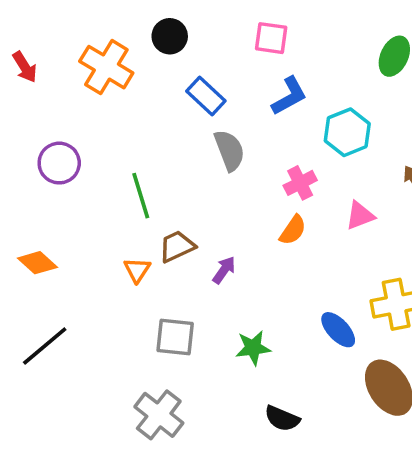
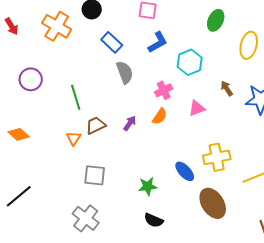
purple arrow: (224, 270) -> (130, 123), moved
black line: (45, 346) -> (19, 196), moved
green star: (253, 348) -> (148, 186), moved

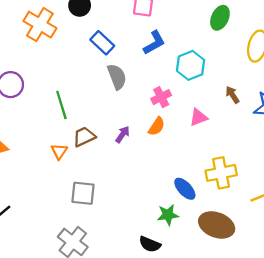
green star: (148, 186) -> (168, 215), moved
brown ellipse: (213, 203) -> (217, 225), turned -36

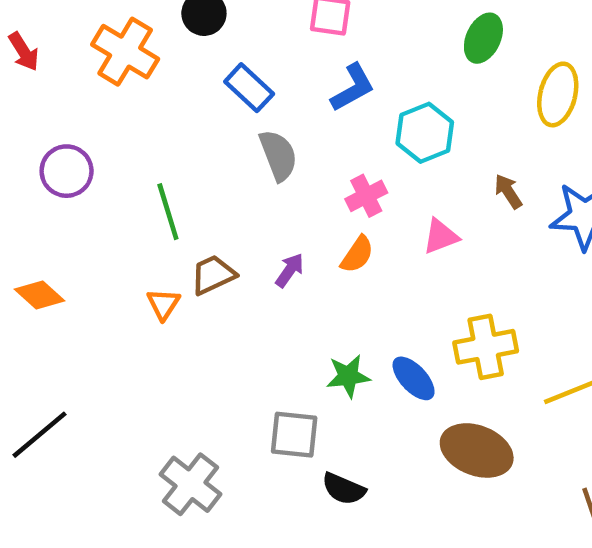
gray square: (83, 193) -> (294, 435), moved
green star: (168, 215) -> (348, 376), moved

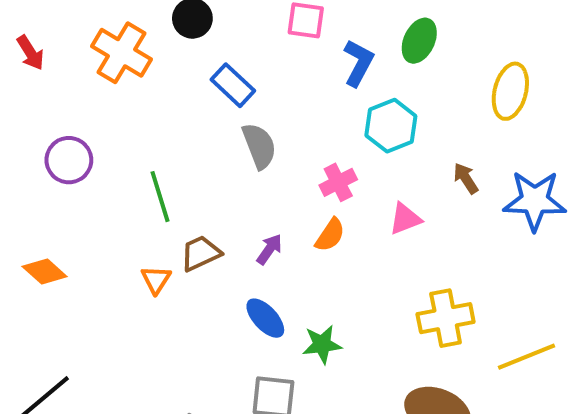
green ellipse: (483, 38) -> (419, 41), moved
blue L-shape: (353, 88) -> (358, 63), moved, turned -33
blue ellipse: (414, 378) -> (265, 318), moved

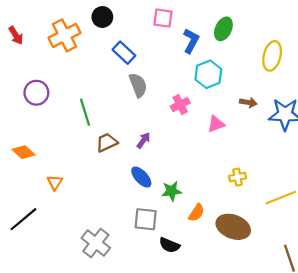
orange cross: (122, 53) -> (64, 35), turned 32
brown arrow: (466, 178) -> (248, 102), turned 133
orange semicircle: (330, 235) -> (196, 213), moved
orange triangle: (156, 280) -> (55, 182), moved
yellow cross: (446, 318) -> (238, 177), size x0.6

